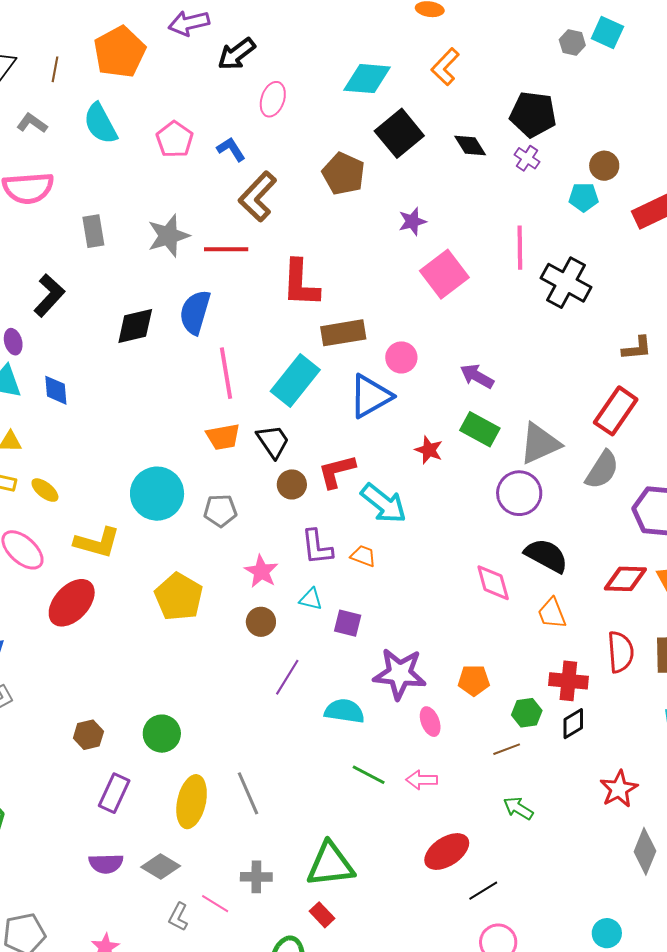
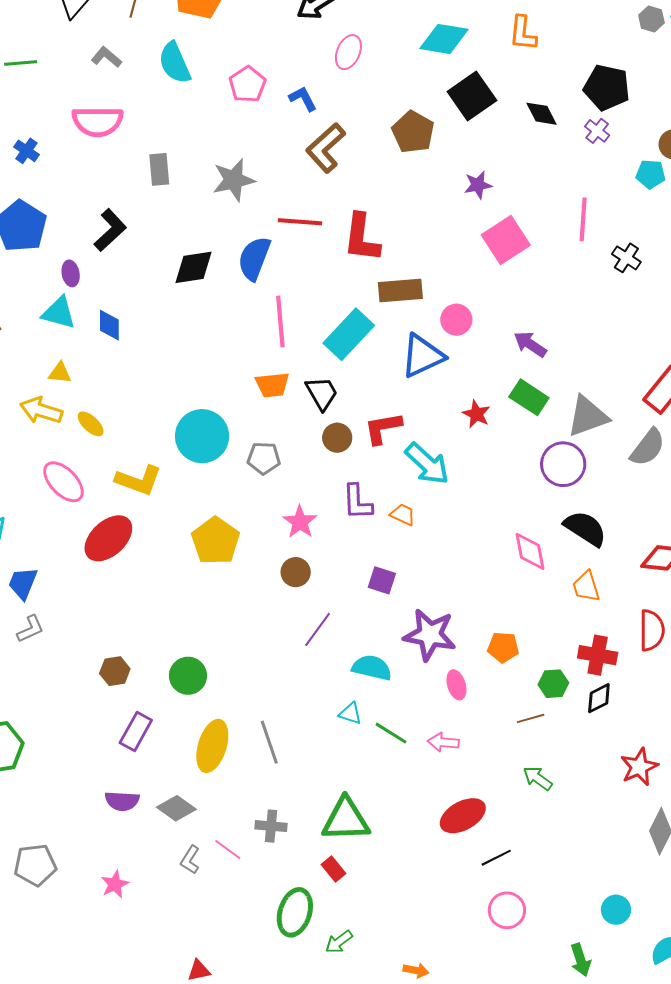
orange L-shape: (445, 67) -> (523, 33), turned -42
red line: (226, 249) -> (300, 222), moved
black cross: (566, 283) -> (626, 258), size x0.6
cyan triangle: (311, 599) -> (350, 713), moved

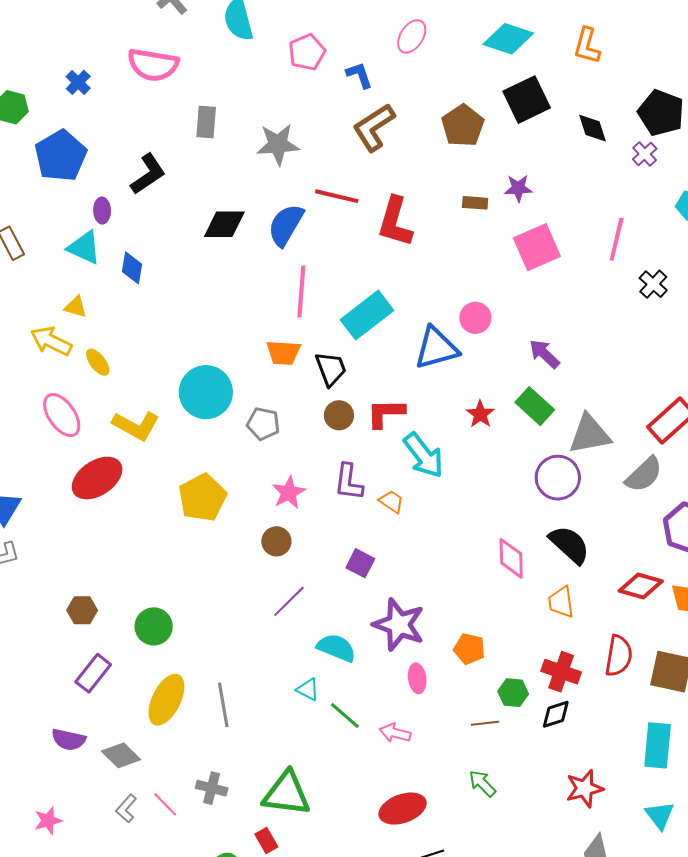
brown rectangle: (400, 290) -> (475, 203), moved, size x0.6

